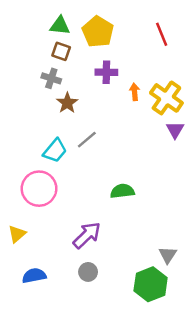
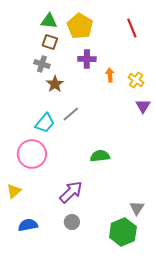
yellow cross: (166, 98) -> (136, 80), size x0.6

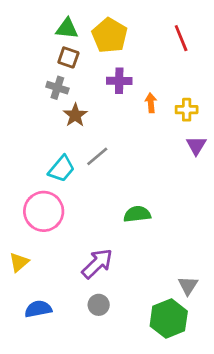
yellow cross: (136, 80) -> (187, 110), turned -35

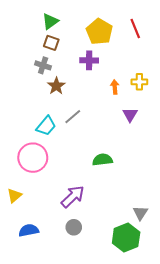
green triangle: (67, 29) -> (50, 21), turned -42
yellow pentagon: (110, 35) -> (99, 32), moved
orange arrow: (151, 103) -> (115, 87), moved
purple triangle: (196, 145) -> (130, 115), moved

